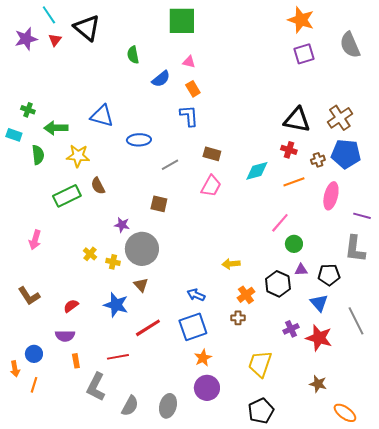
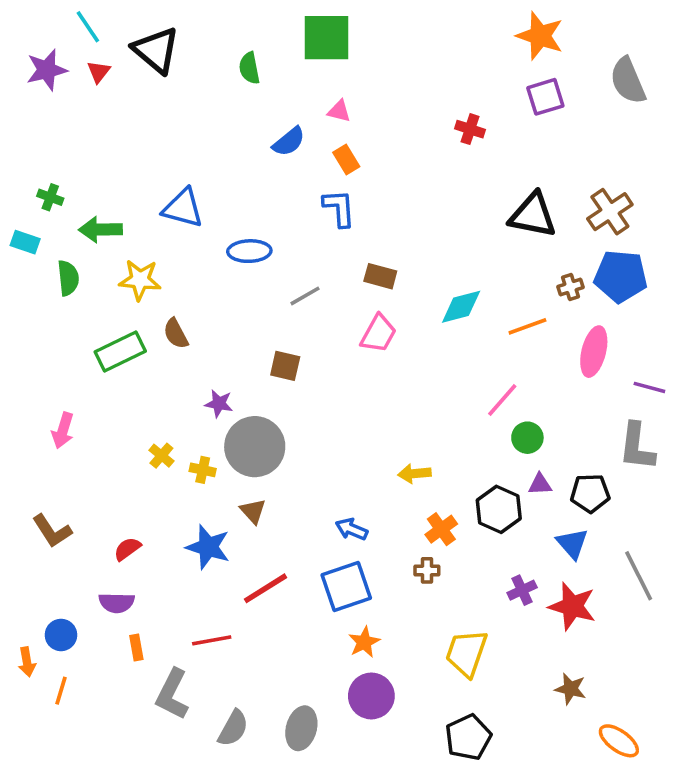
green semicircle: (133, 55) -> (249, 68), moved
red cross: (289, 150) -> (470, 129), moved

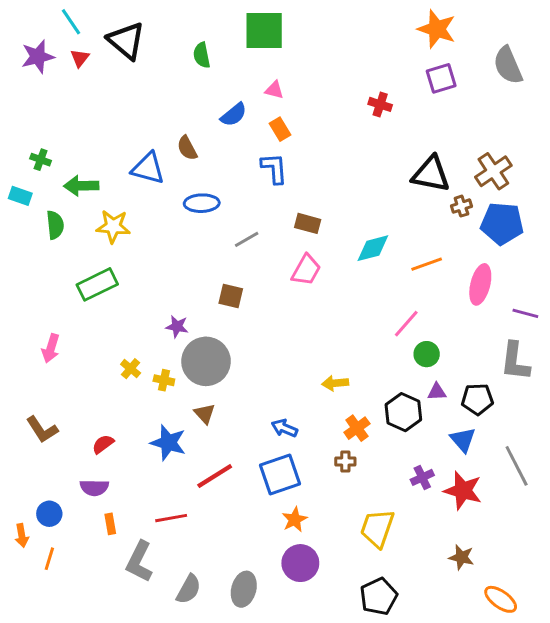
brown cross: (570, 287) -> (461, 206), moved
brown semicircle: (176, 334) -> (187, 148), moved

